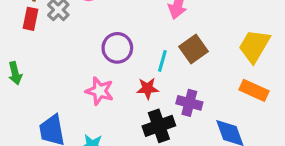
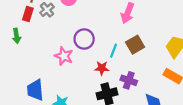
green arrow: (15, 73) -> (16, 36), moved
pink star: (100, 91) -> (64, 56), moved

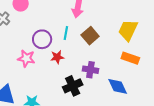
cyan line: (113, 51) -> (66, 33), moved
red star: (102, 68) -> (57, 57), moved

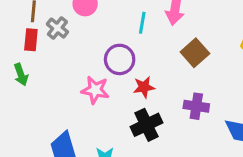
cyan line: (66, 33) -> (142, 23), moved
black cross: (73, 86) -> (146, 125), moved

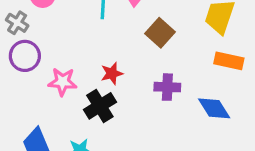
purple circle: (120, 59) -> (25, 56), moved
black cross: (146, 125) -> (100, 106), moved

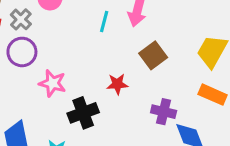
red star: (112, 73) -> (117, 84), moved
purple cross: (167, 87) -> (164, 112), moved

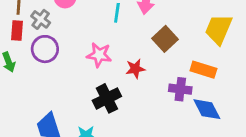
pink star: (52, 83) -> (99, 55), moved
orange rectangle: (213, 95) -> (203, 70), moved

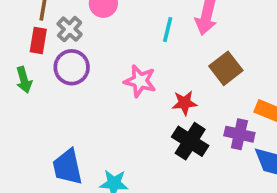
black cross: (107, 98) -> (190, 141), moved, turned -36

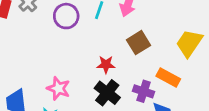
purple circle: (72, 67) -> (66, 16), moved
pink star: (140, 81) -> (58, 88), moved

